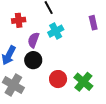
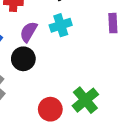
red circle: (58, 79) -> (50, 109), moved

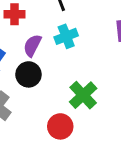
green cross: (85, 100) -> (83, 95), moved

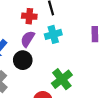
red cross: (14, 14) -> (29, 16), moved

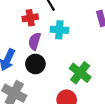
cyan cross: (53, 34) -> (59, 30), turned 35

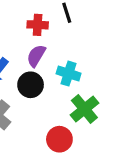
cyan cross: (59, 30) -> (69, 74), moved

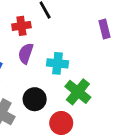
black circle: (31, 85) -> (35, 99), moved

